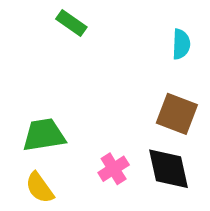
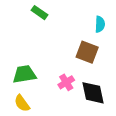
brown square: (177, 114) -> (87, 52), moved
pink cross: (114, 169) -> (66, 82), moved

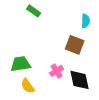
yellow semicircle: (22, 103) -> (28, 86), moved

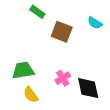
cyan semicircle: (86, 21) -> (95, 23), turned 120
brown square: (75, 45) -> (62, 32), moved

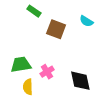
pink cross: (63, 78) -> (47, 72), moved
yellow semicircle: (31, 95) -> (28, 87), turned 35

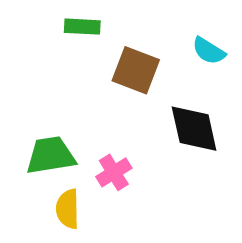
green rectangle: (34, 11) -> (82, 27), turned -32
black diamond: (80, 81) -> (194, 129), moved

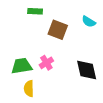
black diamond: (194, 129) -> (87, 70), moved
pink cross: (114, 172) -> (46, 63), moved

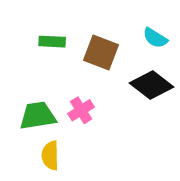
green rectangle: (35, 11) -> (52, 42), moved
black diamond: (87, 70) -> (152, 85), moved, turned -40

